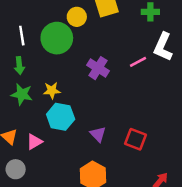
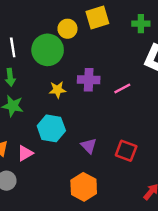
pink line: (138, 62) -> (122, 88), moved
purple cross: (98, 68) -> (89, 80), turned -30
yellow star: (52, 91) -> (58, 90), moved

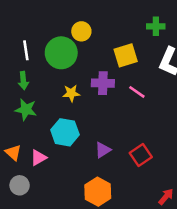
yellow square: (97, 17) -> (126, 55), moved
pink line: (122, 88) -> (137, 92), turned 63
purple triangle: (89, 146) -> (103, 150), turned 42
red square: (126, 151) -> (141, 155), turned 35

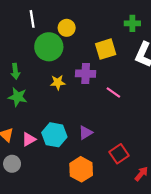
white line: (26, 50) -> (32, 19), moved
pink line: (137, 92) -> (113, 92), moved
cyan hexagon: (65, 132) -> (54, 135), moved
red square: (141, 155) -> (119, 154), moved

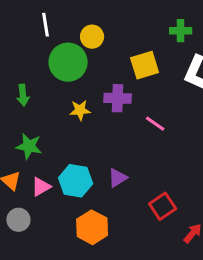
green star: (18, 97) -> (29, 146), moved
orange hexagon: (81, 169) -> (92, 227), moved

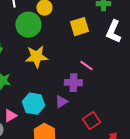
purple cross: (118, 98) -> (73, 83), moved
yellow star: (80, 110) -> (36, 57), size x1.6
pink triangle: (41, 187) -> (10, 116), moved

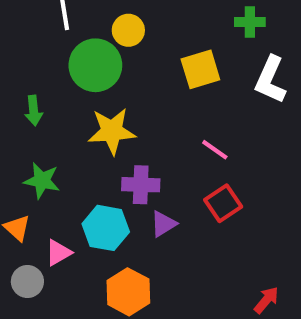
purple cross: (73, 83) -> (141, 185), moved
red square: (91, 121) -> (223, 203), moved

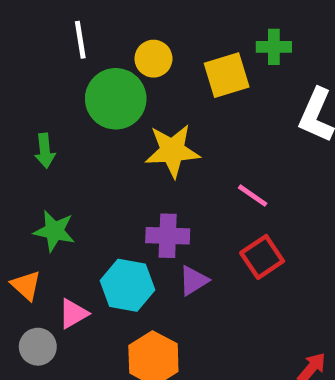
green cross: (250, 22) -> (274, 47), moved
yellow square: (200, 69) -> (227, 75), moved
yellow star: (112, 131) -> (172, 151), moved

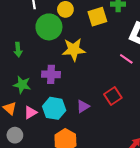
pink line: (253, 196) -> (126, 59), moved
purple cross: (168, 236) -> (51, 74), moved
pink triangle: (73, 314) -> (30, 112), moved

